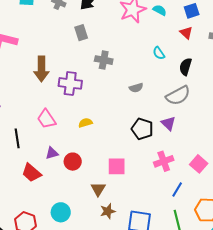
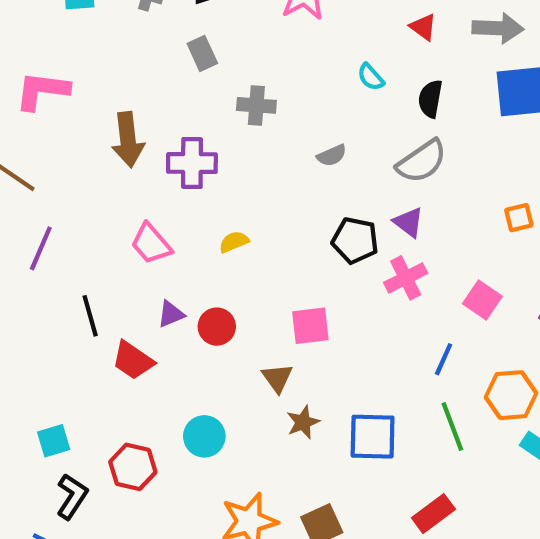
black line: (17, 138) -> (90, 316), moved
pink cross: (164, 161) -> (406, 278), moved

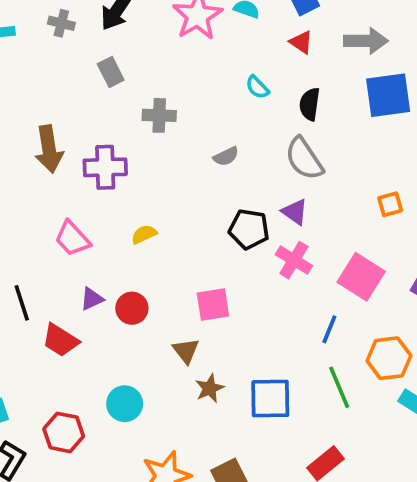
gray semicircle: (422, 161) -> (304, 159), turned 93
pink cross: (406, 278) -> (294, 260), turned -30
pink square: (482, 300) -> (361, 277), size x1.4

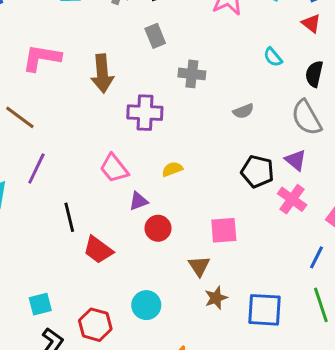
brown arrow: (49, 149) -> (102, 73), moved
purple triangle: (92, 299) -> (138, 201), moved

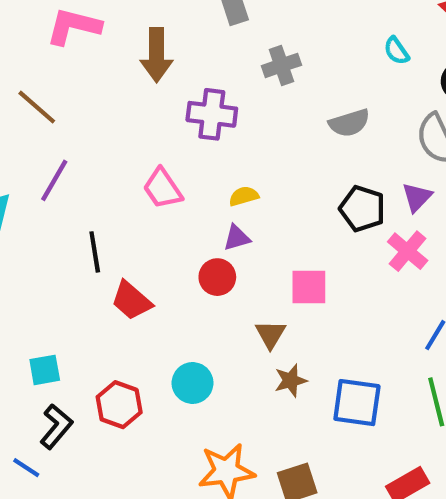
gray cross: (192, 74) -> (281, 65), turned -30
gray semicircle: (243, 111) -> (349, 123), size x1.4
purple triangle: (296, 160) -> (417, 197), turned 30
purple triangle: (138, 201) -> (237, 238), moved

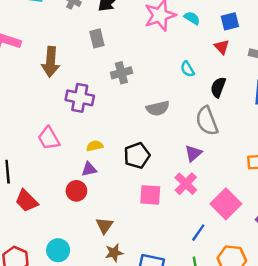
black pentagon: (362, 209) -> (137, 155), moved, turned 30
pink square: (309, 287) -> (150, 195), moved

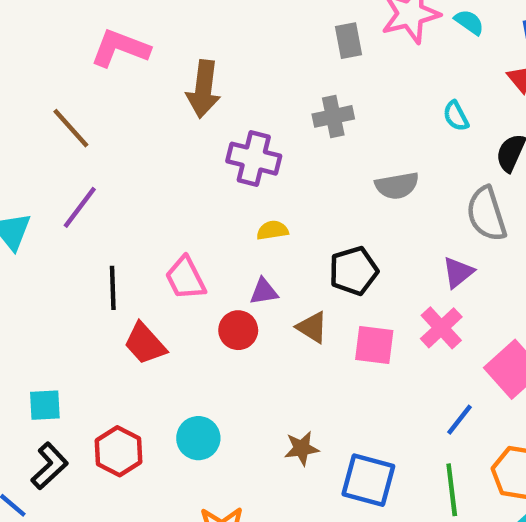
gray rectangle: (97, 38) -> (348, 41), moved
pink trapezoid: (49, 138) -> (185, 278), moved
yellow semicircle: (95, 146) -> (272, 230), moved
brown triangle: (104, 226) -> (312, 327), moved, turned -36

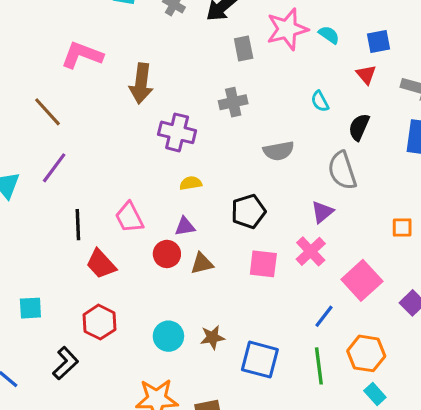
brown triangle: (312, 327) -> (202, 263), moved, turned -45
cyan circle: (198, 438) -> (168, 336), moved
red hexagon: (118, 451) -> (99, 322), moved
black L-shape: (50, 466) -> (65, 363), moved

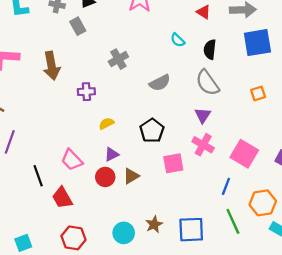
gray rectangle: (244, 48) -> (78, 26), moved
purple cross: (177, 132) -> (86, 92), size x0.7
orange square: (402, 227) -> (258, 94), moved
red trapezoid: (101, 264) -> (62, 198), turned 30

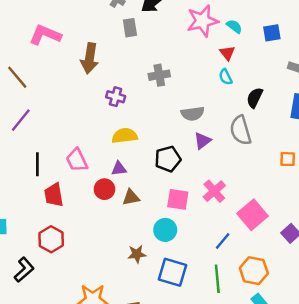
red triangle: (204, 12) -> (227, 53), moved
purple triangle: (203, 115) -> (202, 141), moved
yellow semicircle: (106, 123) -> (125, 136), size x1.5
cyan circle: (124, 233) -> (165, 230), moved

